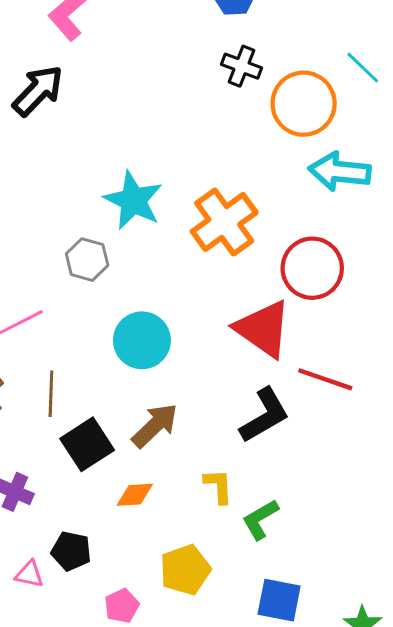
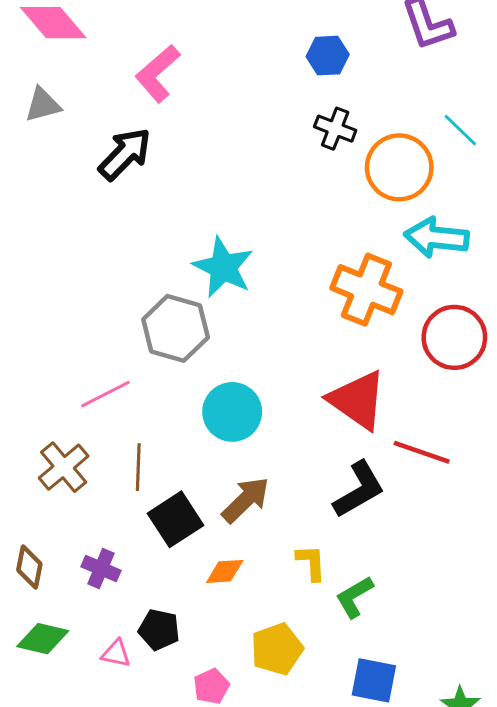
orange cross: (224, 222) -> (366, 290), moved, turned -32
gray hexagon: (87, 260) -> (176, 328), size x1.5
red circle: (312, 268) -> (454, 337), moved

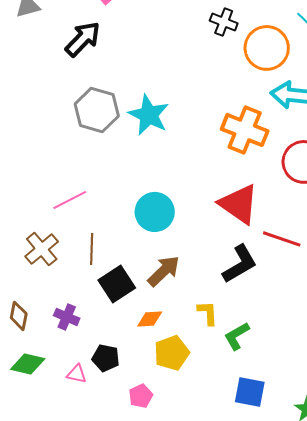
gray hexagon: (176, 328) -> (97, 110), moved
yellow pentagon: (277, 649) -> (172, 353), moved

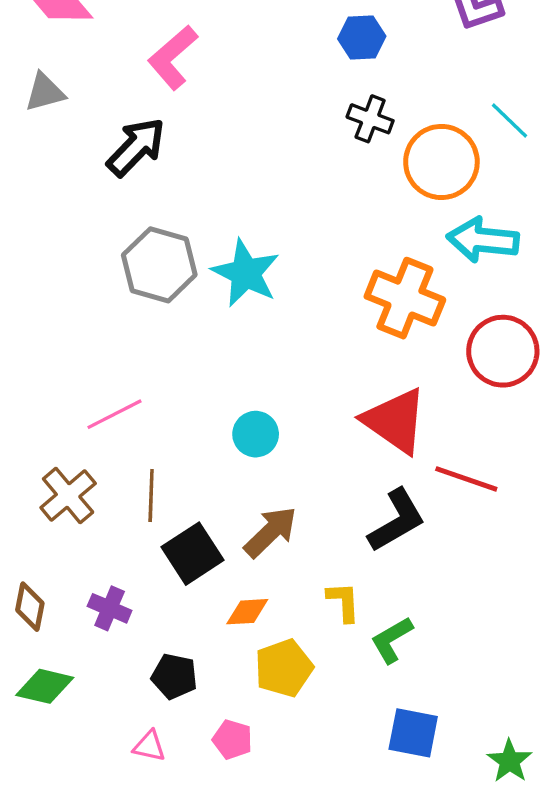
cyan circle: (155, 212) -> (256, 434), size x0.7
pink triangle: (77, 374) -> (149, 746), moved
pink pentagon: (141, 396) -> (232, 739), turned -30

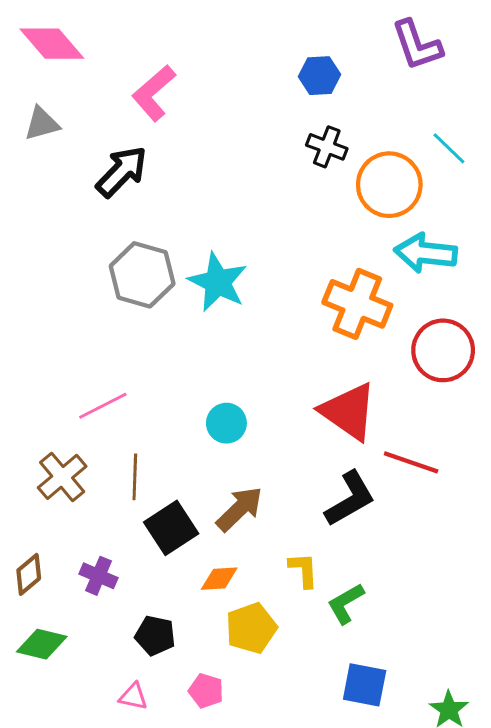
brown diamond: (30, 607) -> (29, 574), turned 39

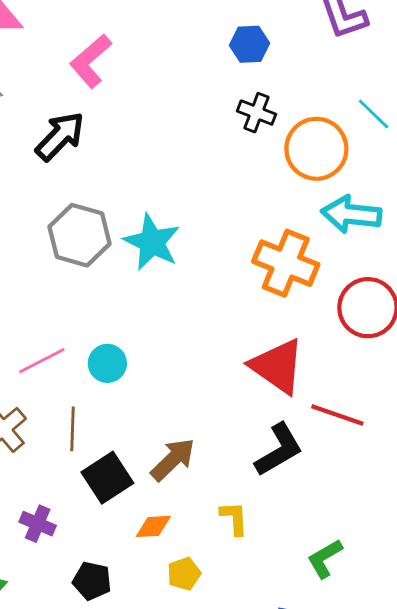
cyan circle: (226, 423) -> (107, 363), moved
green L-shape: (346, 603) -> (325, 559), moved
yellow pentagon: (251, 628) -> (184, 574), size x0.7

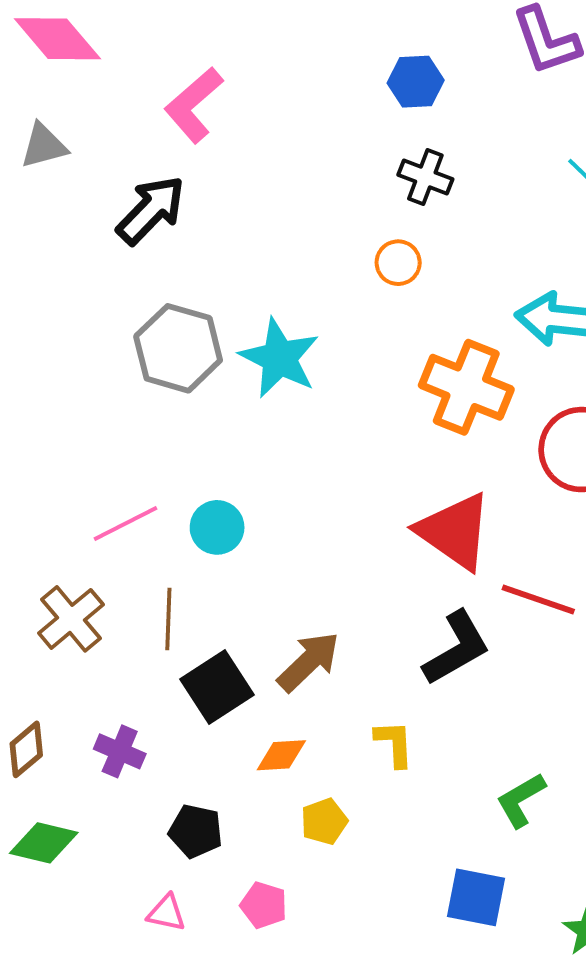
orange circle: (316, 149) -> (398, 263), moved, size x0.5

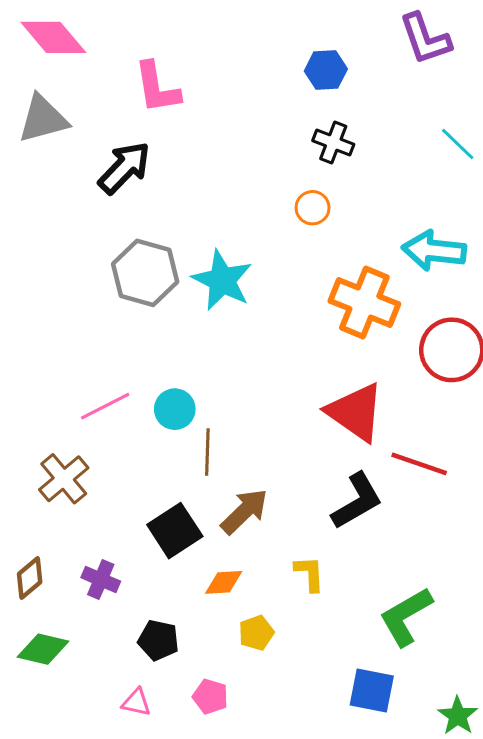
pink L-shape: (194, 105) -> (157, 88), turned -58
gray triangle: (44, 146) -> (43, 119), size x1.4
brown line: (168, 619) -> (207, 452), moved
green L-shape: (521, 800) -> (406, 616), size x1.4

